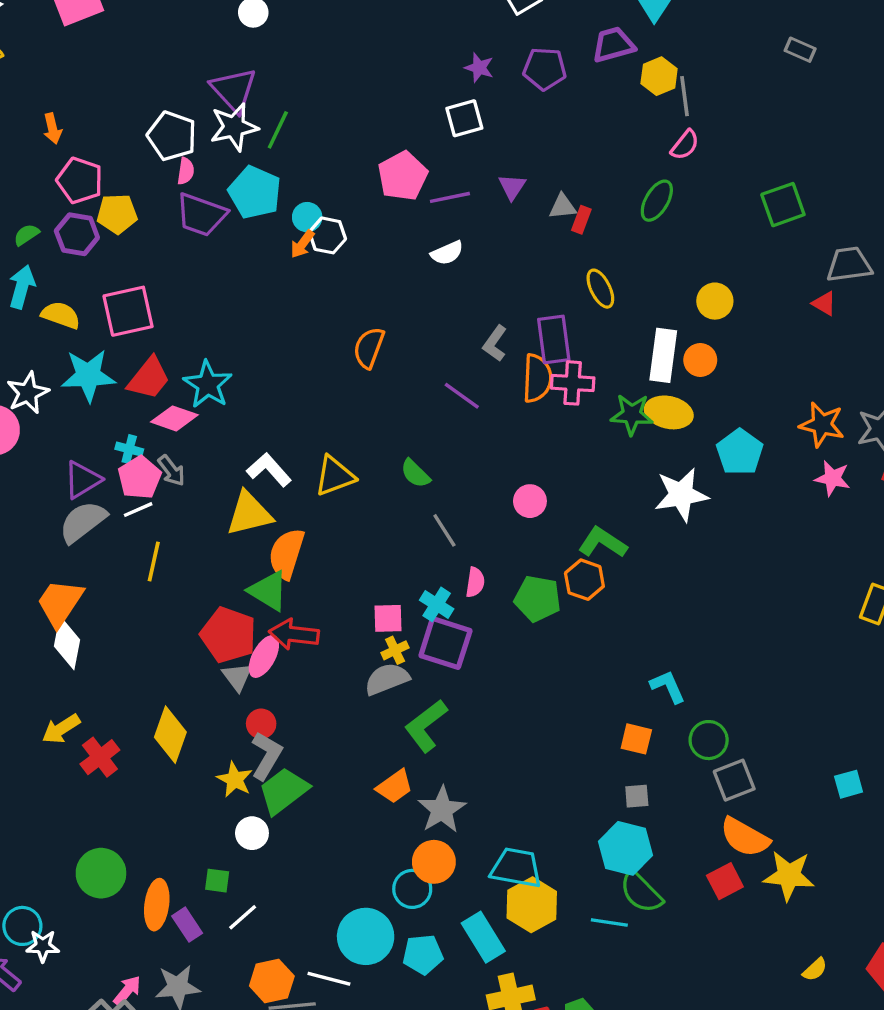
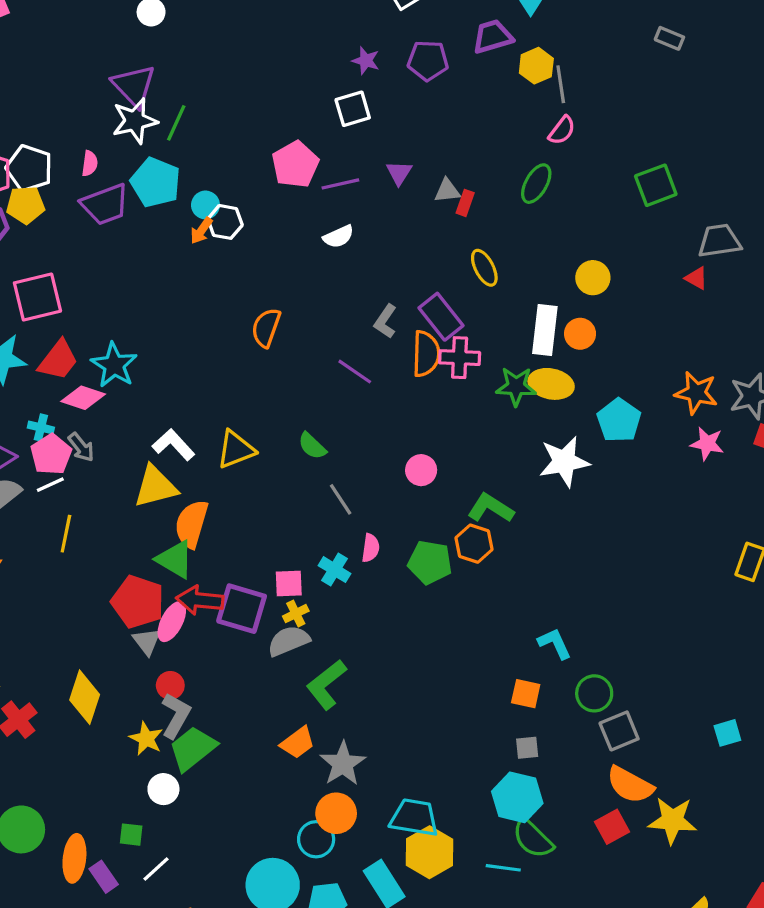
white pentagon: (172, 136) -> (29, 168), moved
purple trapezoid: (201, 215) -> (105, 204), turned -39
purple rectangle: (554, 339) -> (441, 317), turned -30
purple square: (445, 643) -> (242, 609), moved

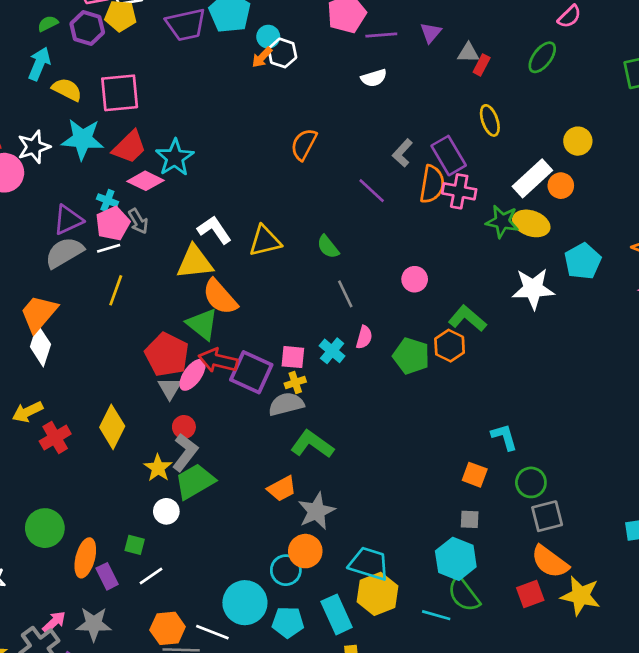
white rectangle: (545, 330) -> (532, 178), turned 33
orange semicircle: (192, 524) -> (220, 297), turned -66
green L-shape: (326, 684) -> (312, 444), turned 66

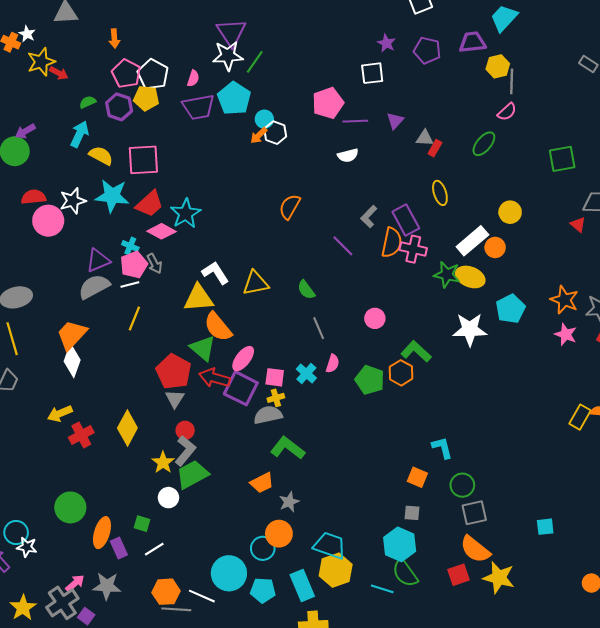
pink ellipse: (192, 375) -> (243, 359), moved
gray star: (316, 511) -> (289, 502), size x0.7

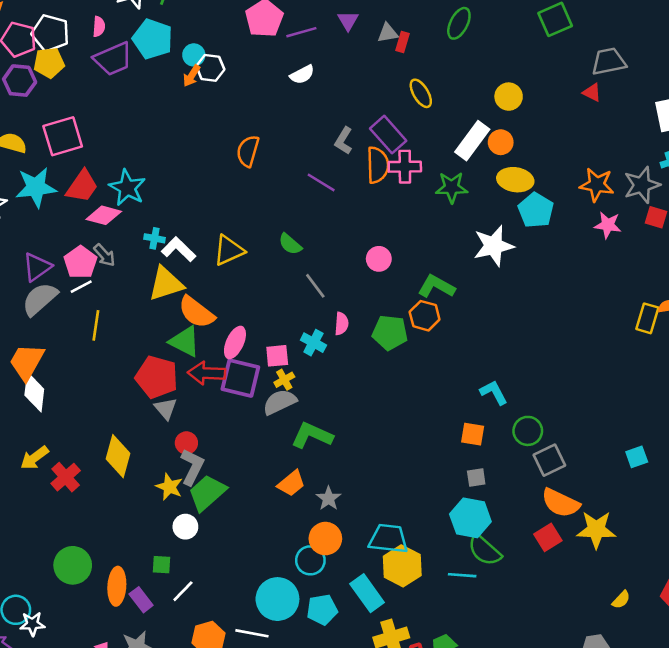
cyan cross: (130, 246) -> (154, 238), moved
yellow ellipse: (470, 277) -> (515, 180), moved

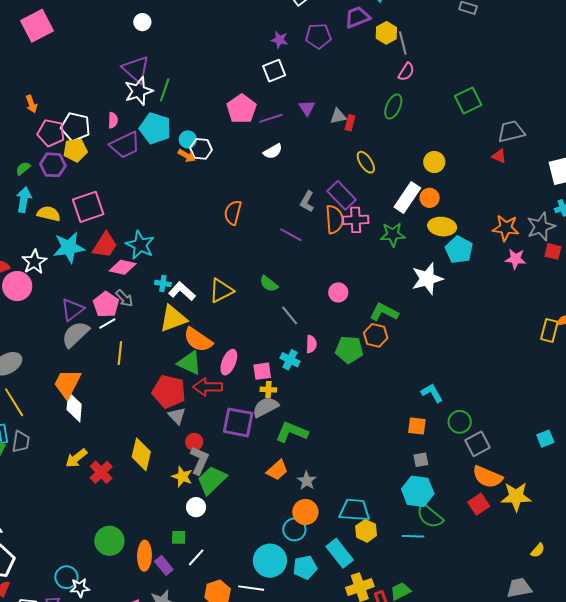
orange arrow: (192, 76) -> (187, 156), turned -90
purple square: (240, 378) -> (238, 422), moved
yellow cross: (284, 380) -> (268, 390), turned 35
yellow hexagon: (402, 566) -> (366, 531), size x0.7

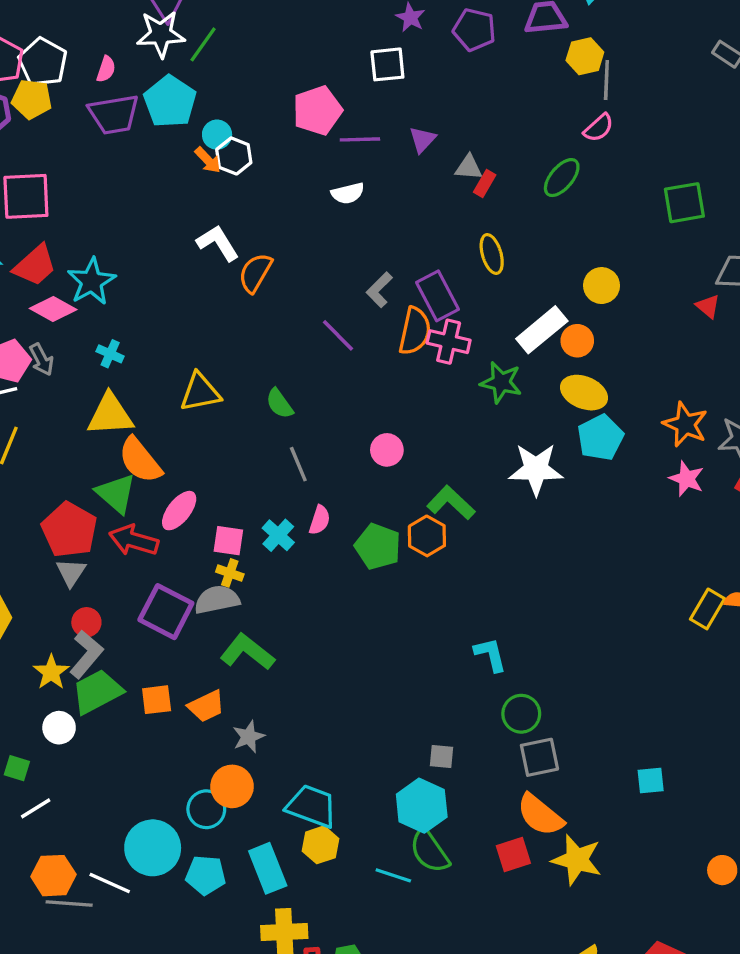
white L-shape: (182, 291) -> (218, 243), moved
orange square: (417, 426) -> (157, 700), moved, turned -30

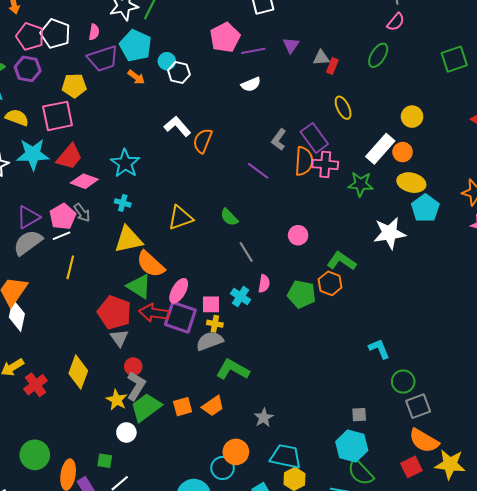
yellow pentagon: (32, 99) -> (74, 86), moved
orange arrow: (208, 160) -> (136, 77), moved
cyan star: (92, 281) -> (125, 163), moved
purple square: (166, 612) -> (180, 317), moved
gray star: (249, 737) -> (264, 418), moved

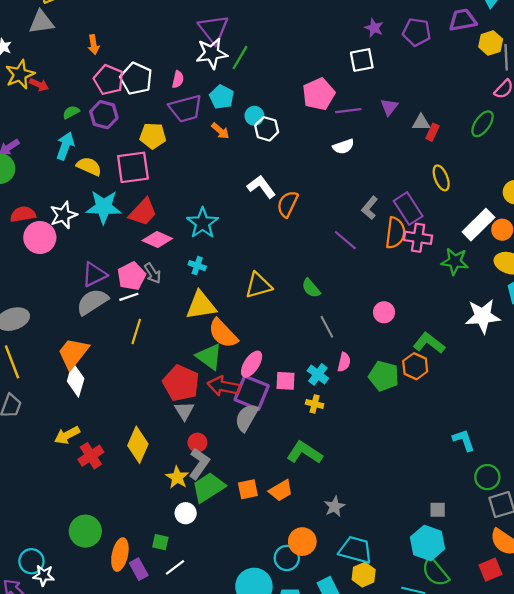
cyan pentagon: (136, 46) -> (222, 97), size x0.7
yellow cross: (215, 324) -> (315, 404), moved
gray semicircle: (210, 341) -> (247, 418), moved, turned -44

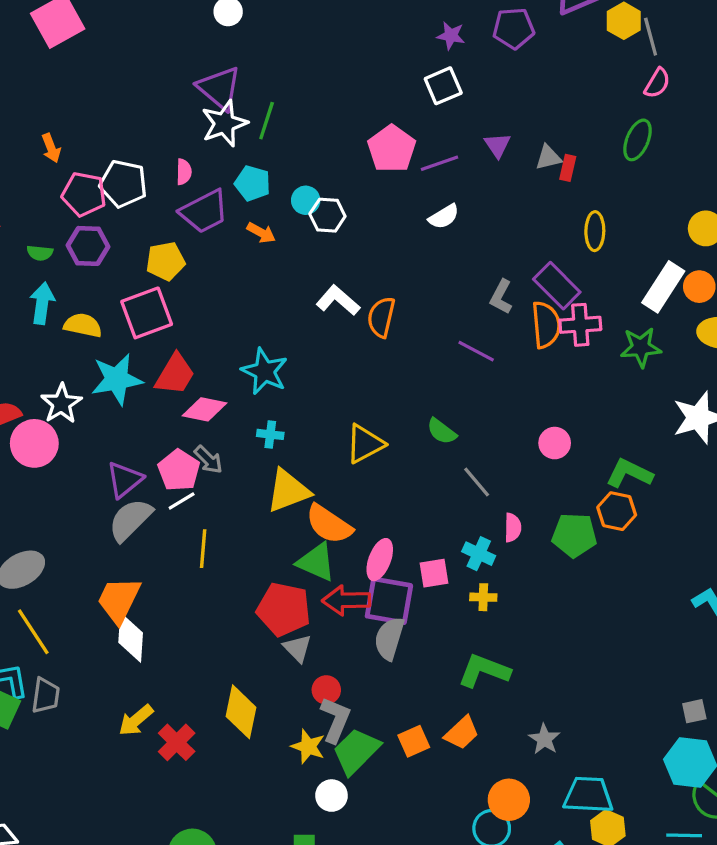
green semicircle: (71, 112) -> (40, 253), turned -133
yellow ellipse: (441, 178) -> (595, 231), turned 35

